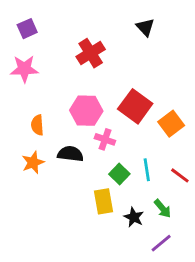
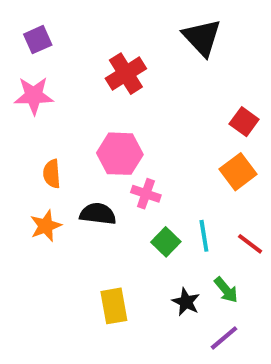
black triangle: (145, 27) -> (202, 38), size x1.5
red square: (135, 106) -> (244, 122), moved, size x0.6
yellow rectangle: (104, 201) -> (114, 306), moved

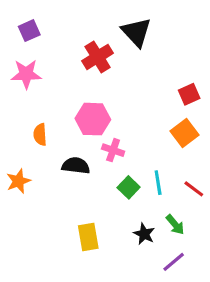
black triangle: (202, 38) -> (136, 32), moved
red square: (244, 122) -> (189, 94), turned 30
orange star: (46, 226) -> (18, 181), moved

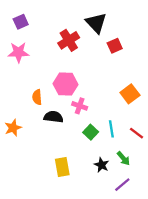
red square: (189, 94) -> (115, 46), moved
orange semicircle: (40, 135) -> (37, 97), moved

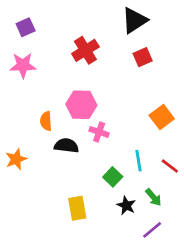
black triangle: (96, 23) -> (134, 20), moved, turned 40
green square: (91, 132) -> (113, 177), moved

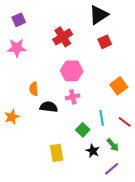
pink hexagon: (81, 105) -> (72, 71), moved
pink cross: (99, 132) -> (73, 97), turned -32

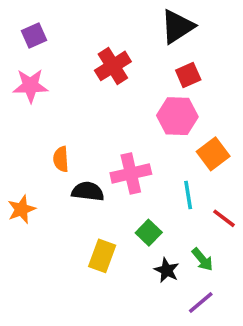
pink hexagon: (72, 71) -> (177, 116), moved
pink cross: (73, 97) -> (131, 173), size x1.5
cyan line: (102, 118) -> (188, 195), moved
yellow rectangle: (57, 153) -> (102, 256), moved, turned 30

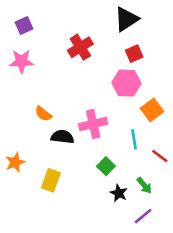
orange semicircle: (61, 159) -> (43, 114), turned -48
orange star: (22, 209) -> (15, 162), moved
yellow rectangle: (102, 256) -> (51, 180), moved

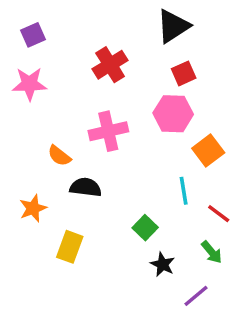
pink cross: (93, 124) -> (108, 131), moved
orange star: (15, 162) -> (33, 208), moved
green arrow: (144, 185) -> (212, 252), moved

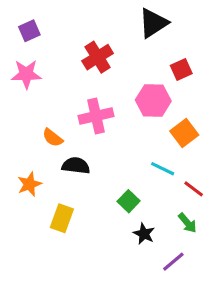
red square: (184, 73) -> (181, 70), moved
cyan line: (184, 191) -> (163, 169), turned -55

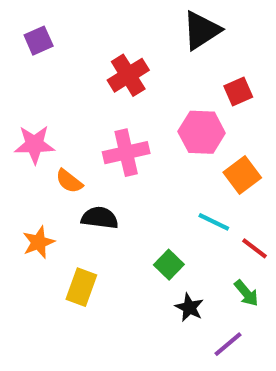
pink star: (26, 74) -> (34, 144), moved

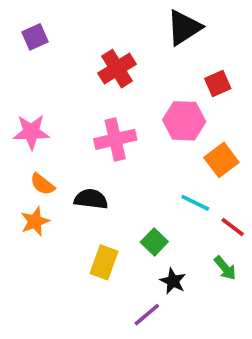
orange semicircle: (69, 181) -> (42, 184), moved
yellow rectangle: (81, 287) -> (104, 262), moved
purple line: (228, 344) -> (147, 315), moved

